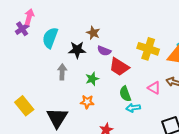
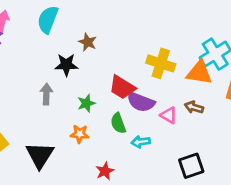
cyan semicircle: (50, 38) -> (48, 20), moved
purple semicircle: (104, 51) -> (141, 102), moved, size x1.5
green semicircle: (125, 94) -> (118, 123), moved

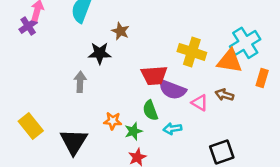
red trapezoid: (122, 87) -> (154, 75), turned -36
green star: (86, 103) -> (133, 131), moved

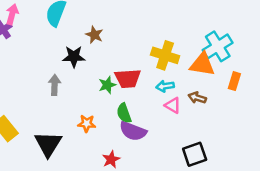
purple semicircle: (172, 90) -> (133, 131), moved
cyan arrow: (172, 129) -> (165, 86), moved
green star: (133, 131) -> (107, 85), moved

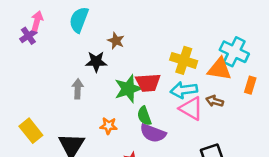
cyan cross: (218, 46) -> (234, 52), turned -32
green star: (107, 85) -> (128, 89), size x1.6
cyan arrow: (165, 86) -> (184, 90), size x1.5
pink triangle: (173, 105) -> (191, 108), size x1.5

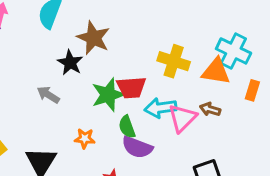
brown star: (116, 41) -> (93, 38), size x1.6
black star: (96, 62) -> (70, 63), turned 30
gray arrow: (78, 89) -> (48, 95), turned -60
cyan arrow: (184, 90) -> (161, 108), moved
pink triangle: (191, 108) -> (182, 118), turned 45

